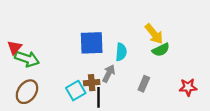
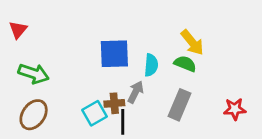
red triangle: (15, 47) -> (18, 30), moved
green semicircle: (161, 50) -> (185, 64), moved, turned -132
gray rectangle: (144, 84) -> (179, 105), size x1.5

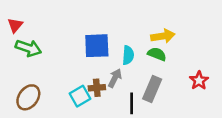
yellow arrow: (192, 42) -> (163, 36), turned -60
green arrow: (34, 74) -> (28, 48), moved
red star: (235, 109) -> (199, 81), moved, turned -30
black line: (123, 122) -> (132, 103), moved

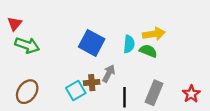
blue square: (97, 46) -> (92, 43), turned 30
cyan semicircle: (128, 55) -> (129, 44), moved
red star: (199, 81) -> (191, 94), moved
gray rectangle: (152, 89) -> (154, 93), moved

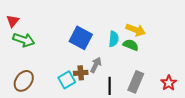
yellow arrow: (154, 34) -> (136, 30), turned 30

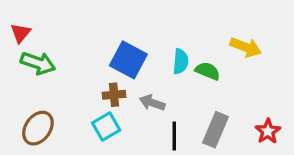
yellow arrow: (136, 30) -> (246, 47), moved
gray arrow: (96, 65) -> (152, 103), turned -98
brown cross: (81, 73) -> (114, 95), moved

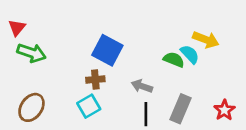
cyan semicircle: (181, 61) -> (190, 54), moved, turned -48
gray arrow: (152, 103) -> (142, 86), moved

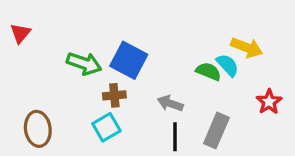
green arrow: (31, 53) -> (84, 63), moved
brown ellipse: (31, 107) -> (38, 129), turned -44
red star: (224, 110) -> (269, 102), moved

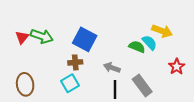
red triangle: (20, 33) -> (22, 37), moved
green arrow: (84, 63) -> (42, 36), moved
gray rectangle: (216, 130) -> (142, 85), turned -60

